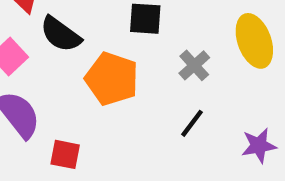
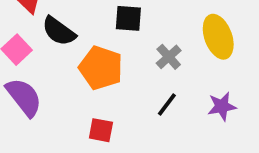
purple star: (259, 146) -> (222, 106), moved
red square: (65, 154) -> (101, 130), moved

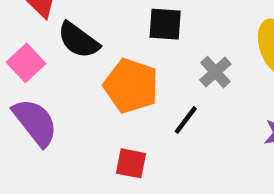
black line: (167, 105) -> (186, 120), moved

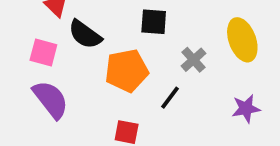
pink square: (26, 63) -> (43, 52), turned -32
orange pentagon: (131, 86) -> (127, 71), turned -30

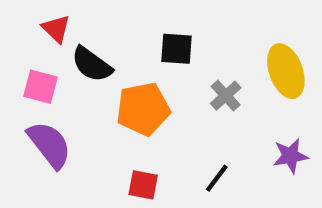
black line: (170, 98) -> (217, 178), moved

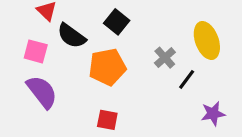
black square: (177, 49) -> (117, 22), moved, turned 35
purple star: (290, 156) -> (213, 114), moved
black line: (217, 178) -> (187, 79), moved

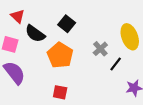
orange pentagon: (107, 67) -> (60, 55), turned -30

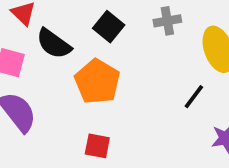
gray cross: (100, 49) -> (167, 21), moved, turned 32

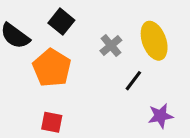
gray cross: (167, 21) -> (111, 46), moved, turned -30

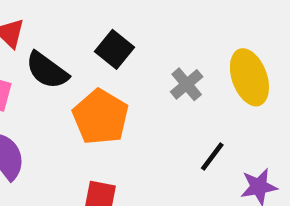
black line: (133, 81) -> (212, 156), moved

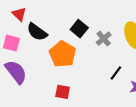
black square: (114, 49) -> (79, 29), moved

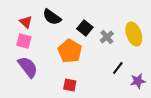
red triangle: (19, 14) -> (26, 22), moved
black semicircle: (37, 32) -> (52, 17), moved

